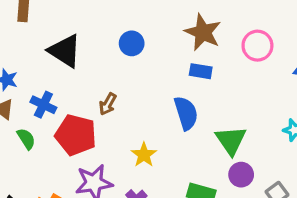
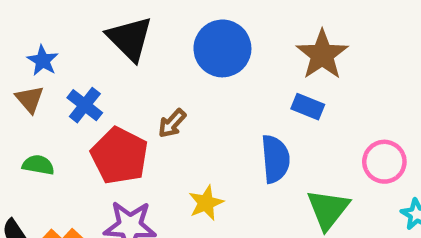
blue circle: (132, 43) -> (222, 48), size x1.6
pink circle: (257, 46) -> (384, 162), moved
green semicircle: (26, 139) -> (38, 165), moved, turned -60

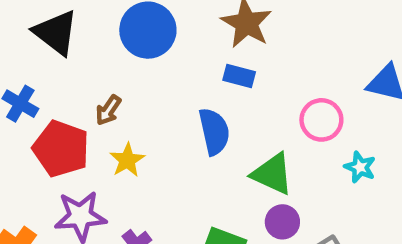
yellow star: (206, 203) -> (127, 160), moved
green triangle: (328, 209) -> (272, 174), turned -36

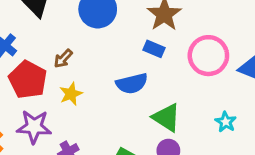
pink circle: (321, 120) -> (208, 56), moved, size x1.4
blue semicircle: (214, 131) -> (132, 83), turned 80

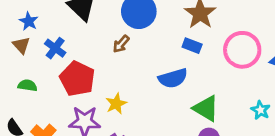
brown arrow: (63, 59) -> (121, 44), moved
yellow star: (71, 94) -> (116, 104), moved

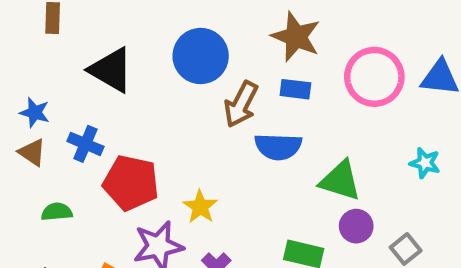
brown arrow: (121, 44) -> (241, 104), moved, size x1.5
blue semicircle: (173, 78) -> (278, 147), turned 32

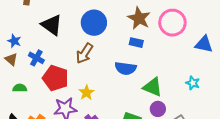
pink circle: (374, 77) -> (172, 23), moved
brown arrow: (241, 104) -> (84, 53), moved

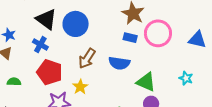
blue circle: (94, 23) -> (76, 24), moved
pink circle: (172, 23) -> (158, 33), moved
brown arrow: (84, 53) -> (87, 58), moved
blue cross: (36, 58) -> (40, 45), moved

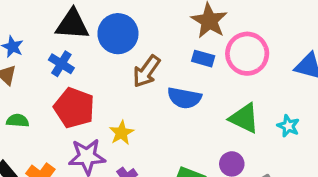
black triangle: (46, 19) -> (72, 24), turned -35
brown arrow: (87, 58) -> (146, 71), moved
green triangle: (146, 82) -> (244, 118), moved

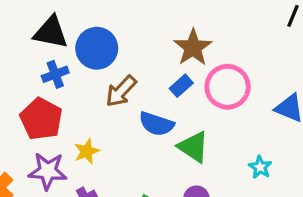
blue rectangle: (203, 59) -> (181, 86), turned -65
blue cross: (61, 64) -> (55, 74), moved, turned 30
green triangle: (244, 118) -> (193, 147), moved

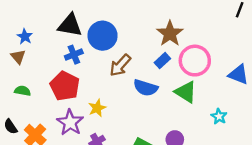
green triangle: (193, 147) -> (186, 92), moved
purple star: (48, 171) -> (70, 122), turned 30

